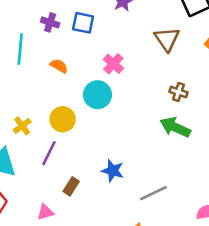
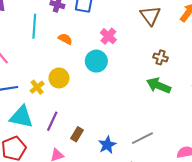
yellow circle: (63, 119) -> (59, 78), moved
purple line: (49, 153) -> (52, 121), moved
blue star: (113, 171) -> (107, 145), moved, turned 30

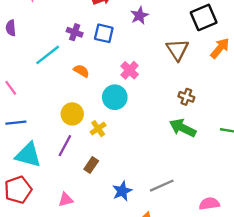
cyan line: (34, 26) -> (48, 55), turned 45
yellow cross: (37, 87) -> (98, 129), moved
purple line: (52, 121) -> (65, 146), moved
brown rectangle: (77, 134) -> (91, 165), moved

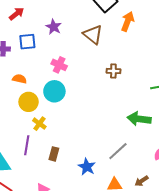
purple star: (139, 16) -> (54, 27), moved
yellow circle: (72, 114) -> (29, 102), moved
green arrow: (183, 128) -> (139, 119), moved
yellow cross: (98, 129) -> (39, 124), moved

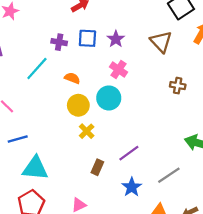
purple star: (54, 27) -> (116, 39), moved
purple line: (27, 145) -> (129, 153), moved, turned 36

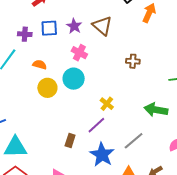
brown triangle: (161, 42) -> (102, 26), moved
yellow cross: (87, 131) -> (107, 104), moved
blue star: (132, 187) -> (102, 155), size x1.4

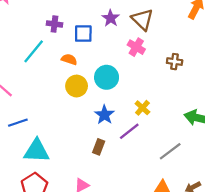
blue square: (49, 28) -> (83, 34), moved
pink cross: (79, 53) -> (136, 47), moved
blue star: (102, 155) -> (104, 115), moved, size x0.7

